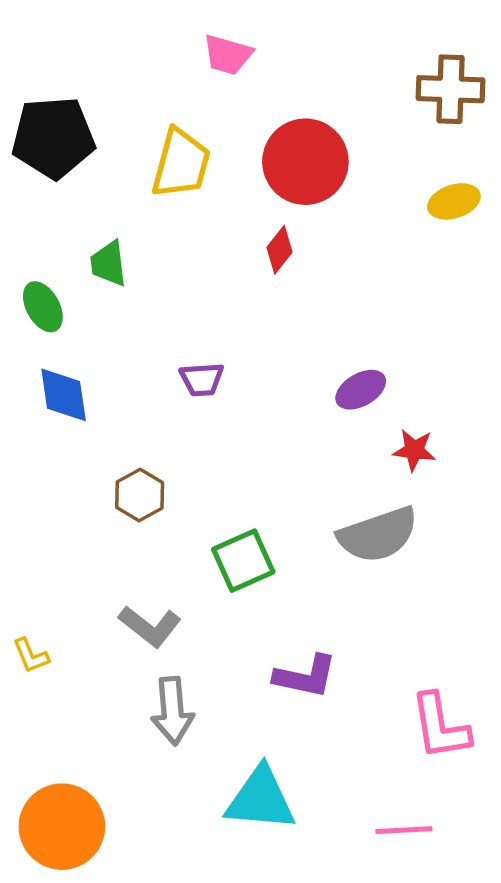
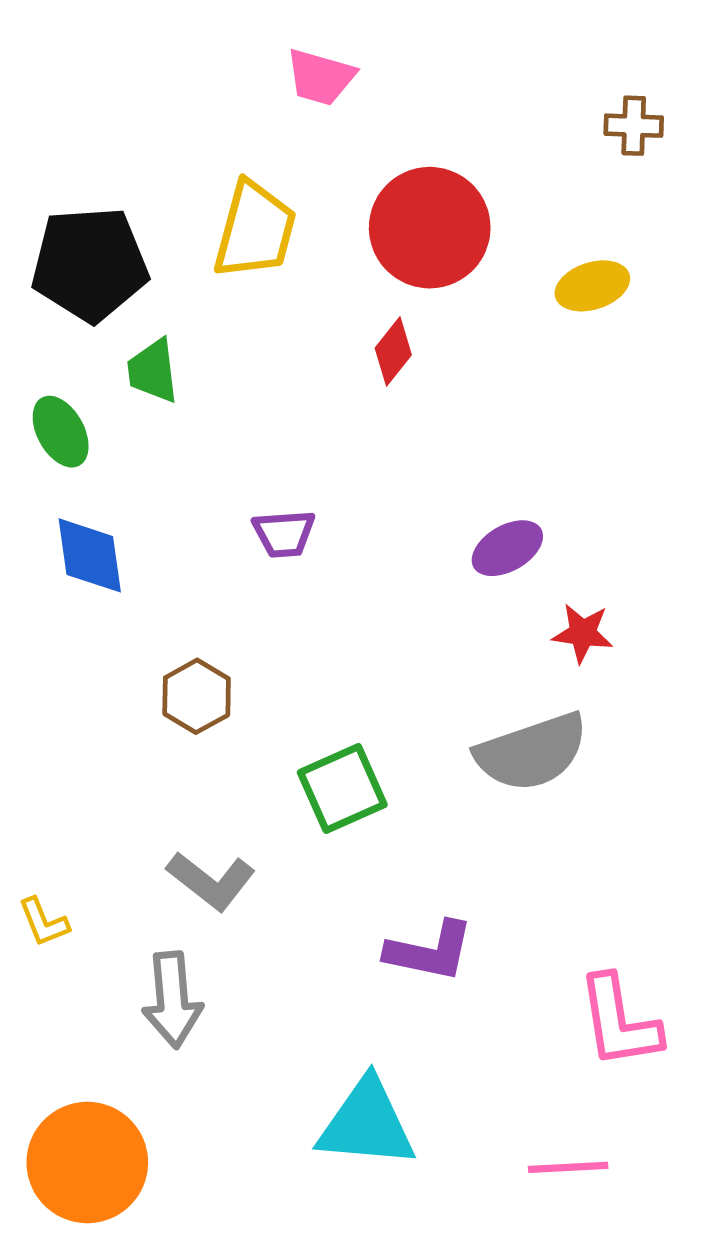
brown cross: (450, 89) -> (634, 126), size x0.6
black pentagon: (53, 138) -> (90, 264), moved
yellow ellipse: (454, 201) -> (592, 286), moved
gray arrow: (172, 711) -> (172, 1000), moved

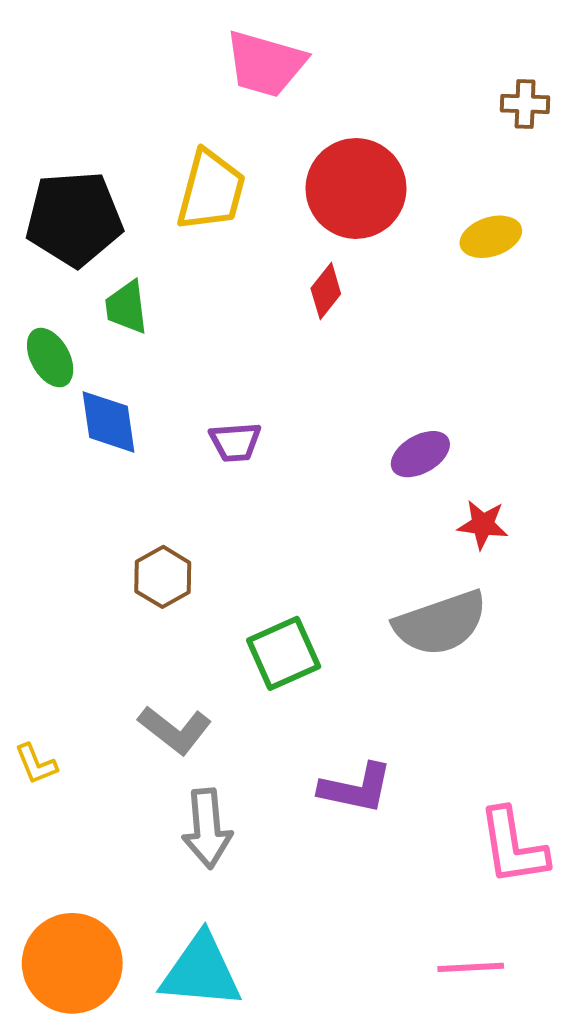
pink trapezoid: (320, 77) -> (265, 64), size x1.4
blue diamond: (90, 555) -> (108, 422), moved
gray arrow: (172, 1000) -> (207, 828), moved
cyan triangle: (367, 1124) -> (201, 971), moved

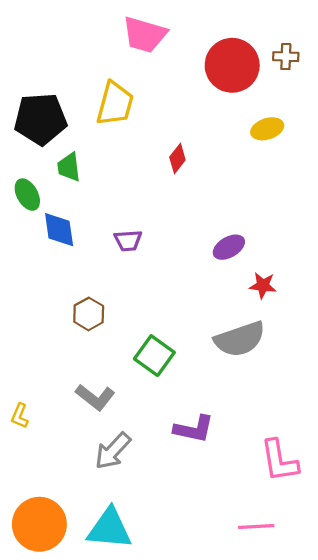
red circle: (356, 188) -> (232, 65), moved
green square: (284, 653) -> (154, 356), turned -30
yellow L-shape: (36, 764) -> (20, 416), turned 45
gray arrow: (207, 828) -> (113, 451), turned 48

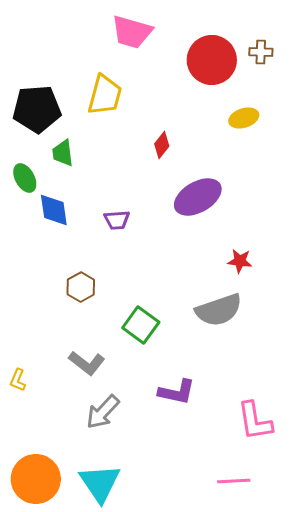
purple ellipse: (229, 247) -> (198, 197), moved, size x1.6
cyan triangle: (109, 529) -> (100, 483), turned 51

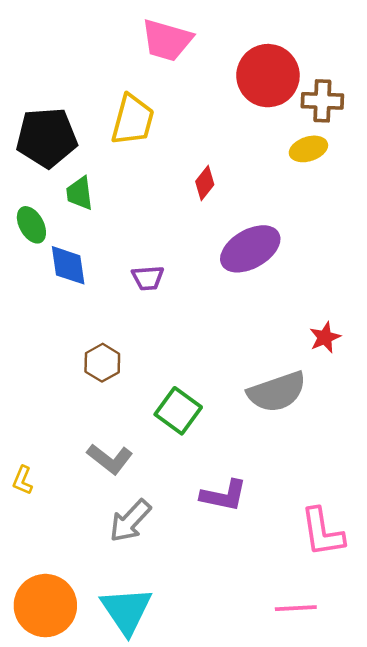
brown cross: (261, 52) -> (322, 101), moved, size x1.4
red star: (240, 261) -> (325, 337), moved, turned -30

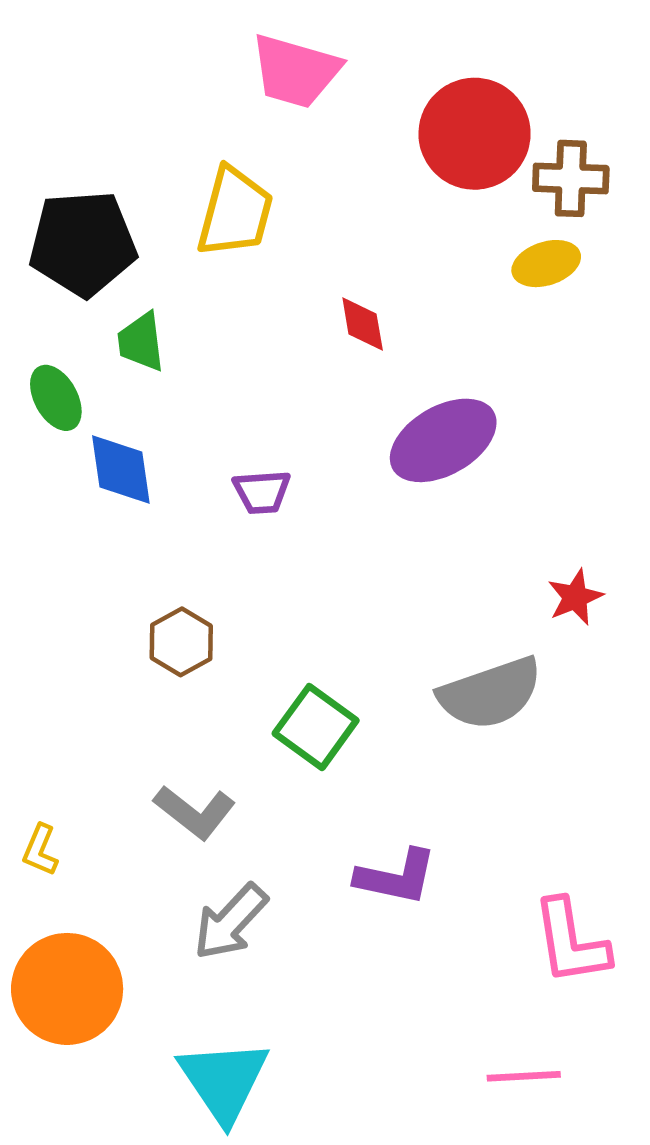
red diamond: (205, 183) -> (363, 324), turned -48
orange circle: (45, 606) -> (67, 989), moved

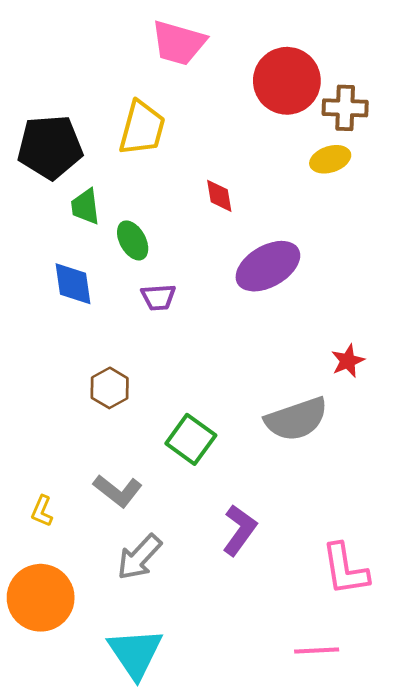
green ellipse: (56, 398) -> (133, 240), moved
yellow L-shape: (40, 850) -> (42, 511), moved
purple L-shape: (396, 877) -> (240, 530), turned -66

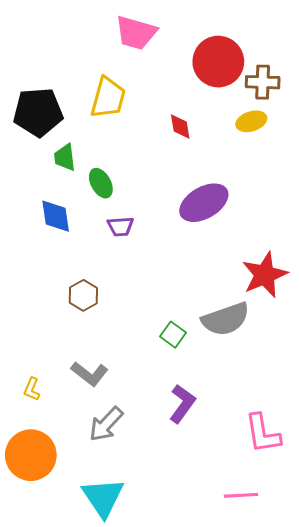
red diamond: (219, 196) -> (180, 126), moved
red star: (348, 361) -> (265, 275), size x1.8
green square: (191, 439) -> (173, 335), moved, size x0.7

